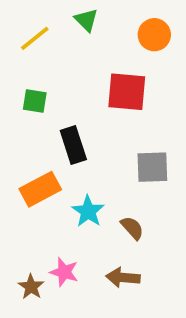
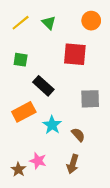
green triangle: (86, 20) -> (49, 23), moved
black rectangle: (73, 145) -> (43, 86), turned -30
brown arrow: (123, 278) -> (73, 164), turned -78

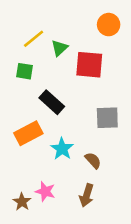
yellow line: (21, 23) -> (34, 39), moved
green triangle: (49, 23) -> (59, 48), moved, turned 32

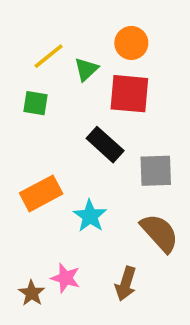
orange circle: (109, 25) -> (131, 43), moved
black rectangle: (52, 102) -> (105, 145), moved
brown semicircle: (93, 160) -> (160, 233), moved, size x1.6

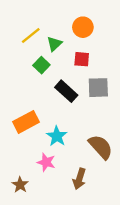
red square: (129, 94) -> (82, 59), size x0.6
green square: (35, 103) -> (41, 65), moved, turned 35
gray square: (156, 171) -> (98, 88), moved
pink star: (66, 278) -> (46, 162), moved

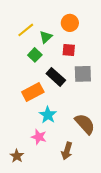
orange rectangle: (26, 122) -> (33, 92), moved

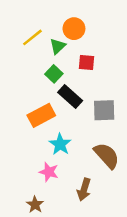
orange circle: (70, 23) -> (74, 29), moved
green square: (35, 55) -> (54, 74), moved
gray square: (83, 74) -> (104, 110), moved
brown star: (17, 156) -> (35, 205), moved

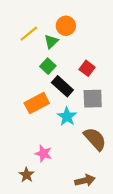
red square: (87, 63) -> (87, 68), moved, turned 32
cyan star: (60, 144) -> (67, 117), moved
brown arrow: (84, 189) -> (85, 180), moved, turned -120
brown star: (35, 205) -> (27, 175), moved

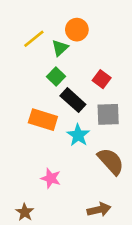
orange rectangle: (37, 103) -> (43, 120), turned 45
brown star: (27, 175) -> (25, 212), moved

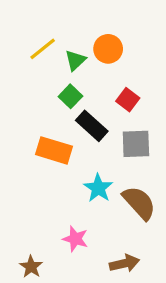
orange circle: (77, 30) -> (108, 49), moved
cyan star: (78, 135) -> (98, 188), moved
pink star: (51, 178) -> (75, 239), moved

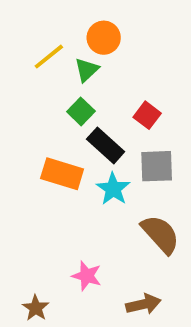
orange circle: (108, 49) -> (104, 38), moved
cyan star: (98, 188) -> (113, 189), moved

